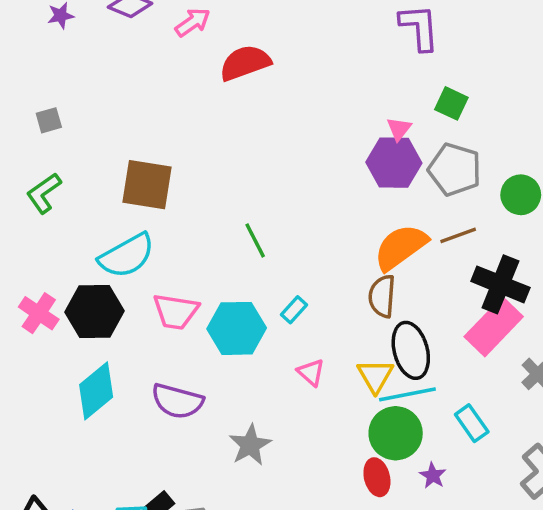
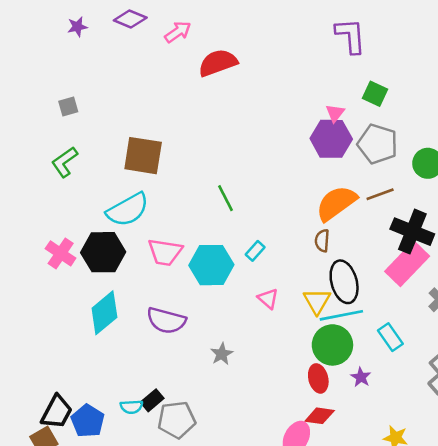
brown semicircle: (382, 296) -> (322, 241), size x0.7
gray star: (250, 445) -> (222, 354), size x0.7

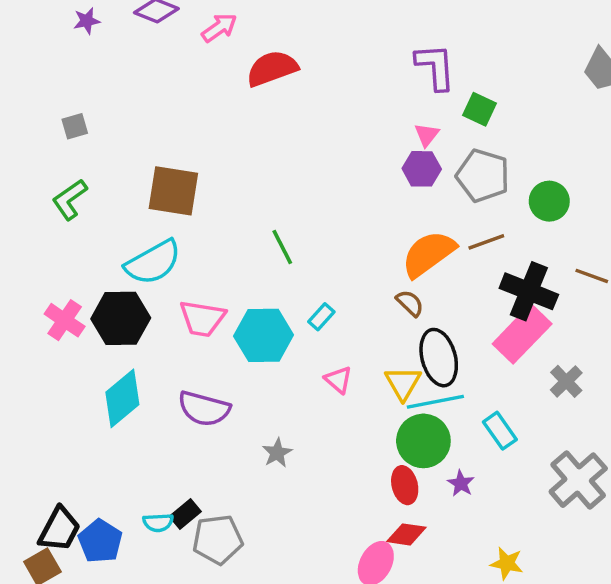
purple L-shape: (350, 36) -> (435, 67), moved
purple hexagon: (331, 139) -> (422, 169), size x0.7
brown semicircle: (322, 241) -> (410, 303), turned 130

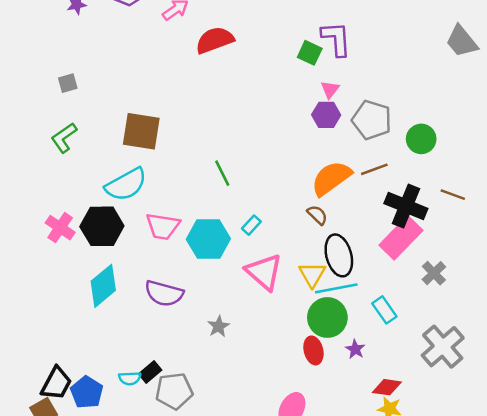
green square: (480, 109) -> (310, 53), moved
pink triangle: (338, 380) -> (264, 272), size x1.8
red diamond: (406, 534) -> (387, 387), moved

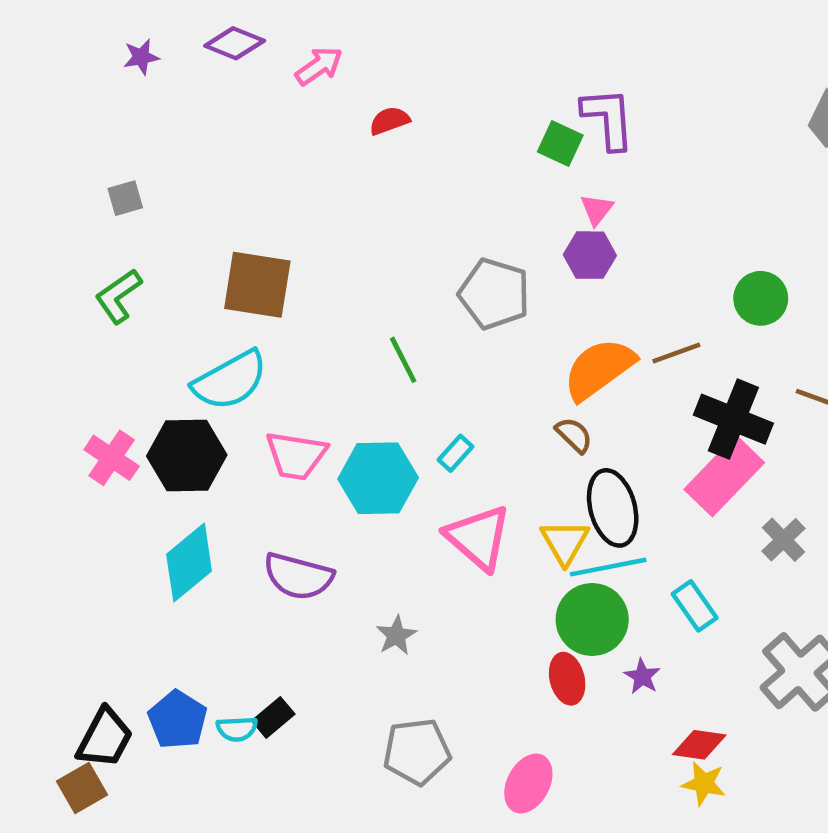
red semicircle: (215, 40) -> (389, 121), size x0.6
gray pentagon: (372, 120) -> (494, 294), moved
gray pentagon: (174, 391) -> (417, 752), moved
blue pentagon: (87, 392) -> (178, 720), moved

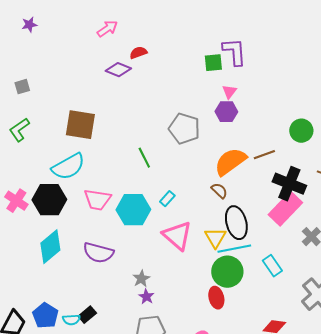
purple diamond: (235, 43) -> (118, 70), moved
green square: (560, 143) -> (213, 63), turned -30
purple star: (642, 676) -> (146, 297), moved

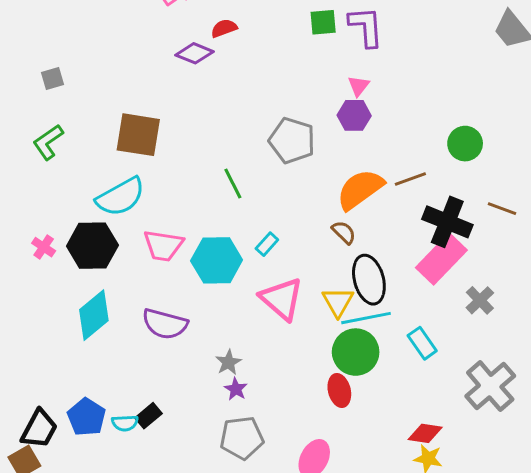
green square: (213, 63) -> (323, 22), moved
pink cross: (16, 201) -> (44, 247), size x0.7

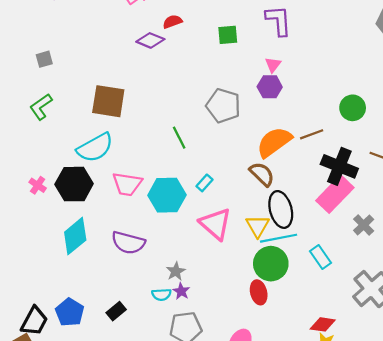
green square: (323, 22) -> (228, 35), moved
brown semicircle: (344, 232) -> (262, 174), size x1.4
cyan semicircle: (125, 423) -> (161, 295), moved

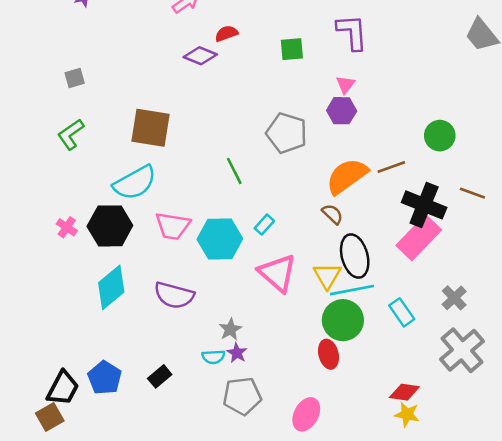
brown semicircle: (262, 174) -> (332, 214), size x0.7
gray cross: (364, 225) -> (454, 298), moved

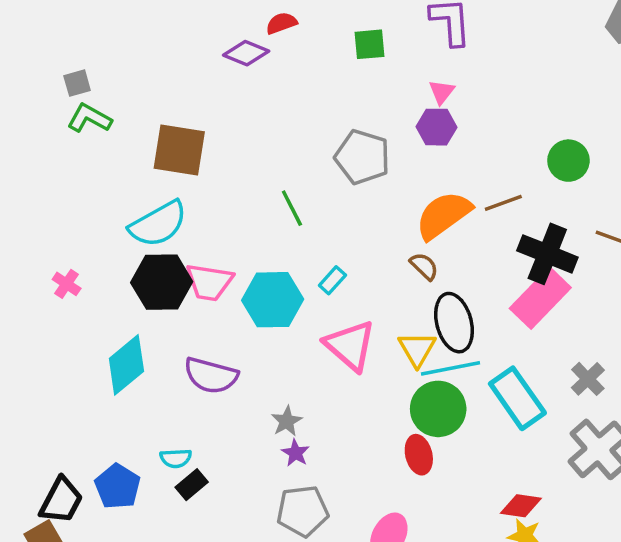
green L-shape: (71, 134) -> (89, 118), moved, turned 64
black hexagon: (110, 226) -> (162, 282), moved
cyan rectangle: (402, 312) -> (517, 398), size x1.6
cyan semicircle: (213, 357) -> (176, 458), moved

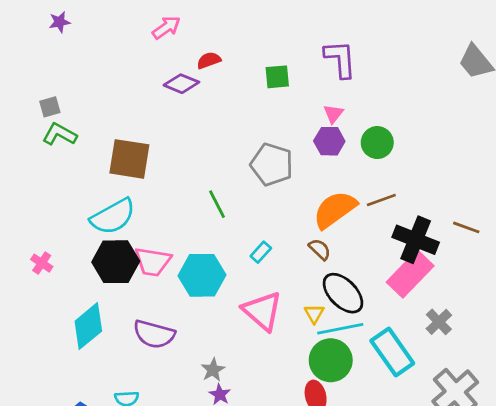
green circle: (568, 161) -> (377, 143), moved
cyan rectangle: (332, 280) -> (261, 252), moved
black ellipse: (454, 323) -> (343, 293), turned -30
yellow triangle: (417, 349) -> (314, 314), size x0.7
gray cross: (588, 379) -> (439, 322), moved

